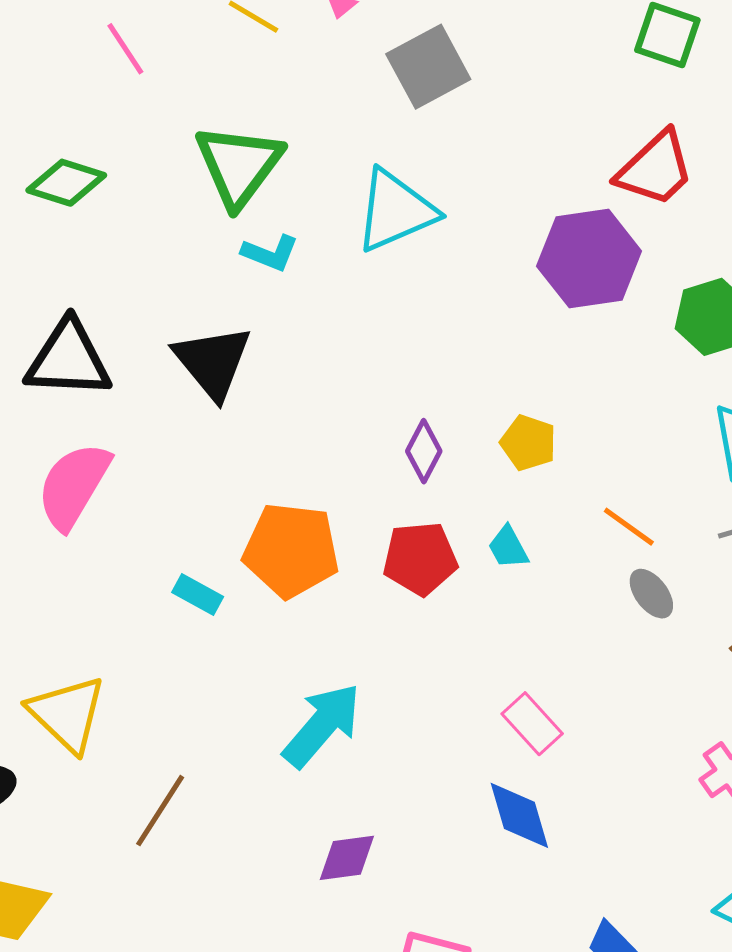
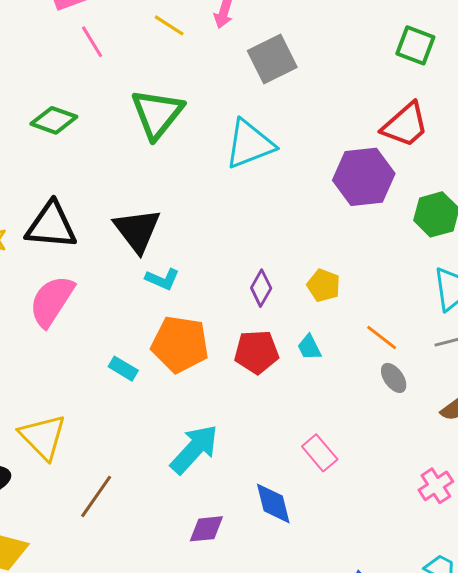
cyan L-shape: (270, 253) -> (162, 279), moved
blue diamond: (519, 815) -> (273, 503), moved

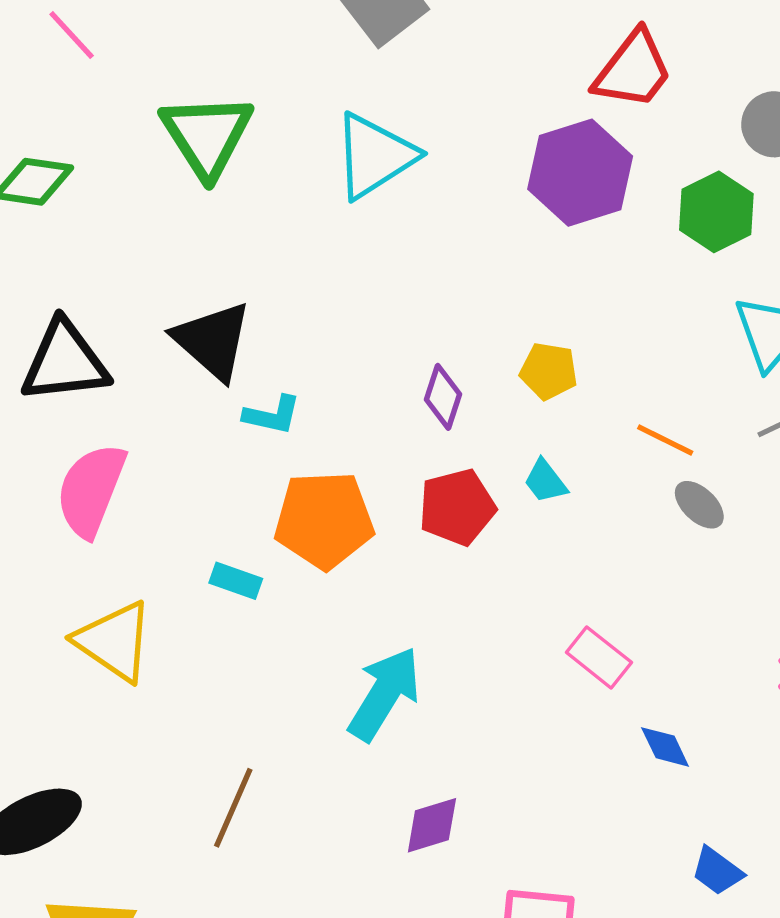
yellow triangle: (43, 437) -> (114, 641), moved
blue diamond: (273, 503) -> (665, 747), moved, size x0.7

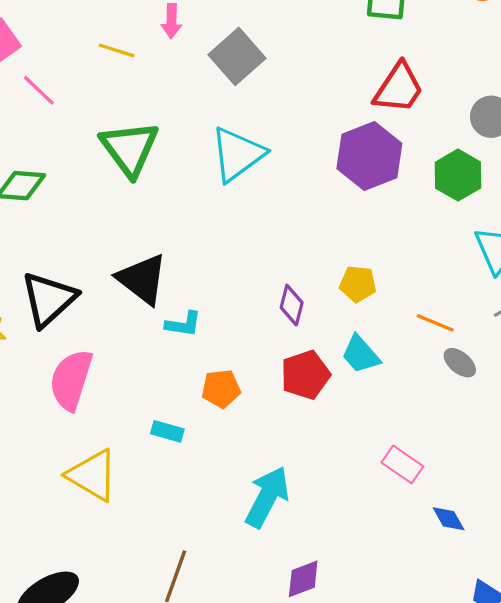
black triangle: (65, 362) -> (49, 299), turned -32
cyan trapezoid: (545, 481) -> (361, 354), size x1.4
orange pentagon: (324, 520) -> (221, 389), size x0.6

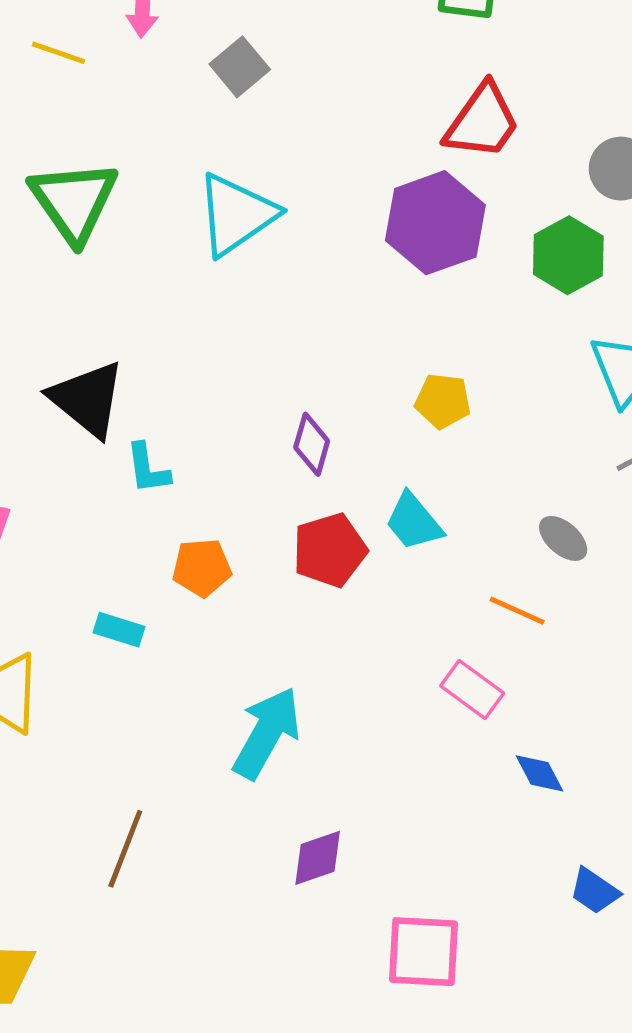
gray square: (237, 56) -> (240, 67), size x0.7
yellow pentagon: (358, 284) -> (443, 401), moved
orange line: (435, 323) -> (517, 611), moved
cyan L-shape: (183, 324) -> (148, 468), turned 72

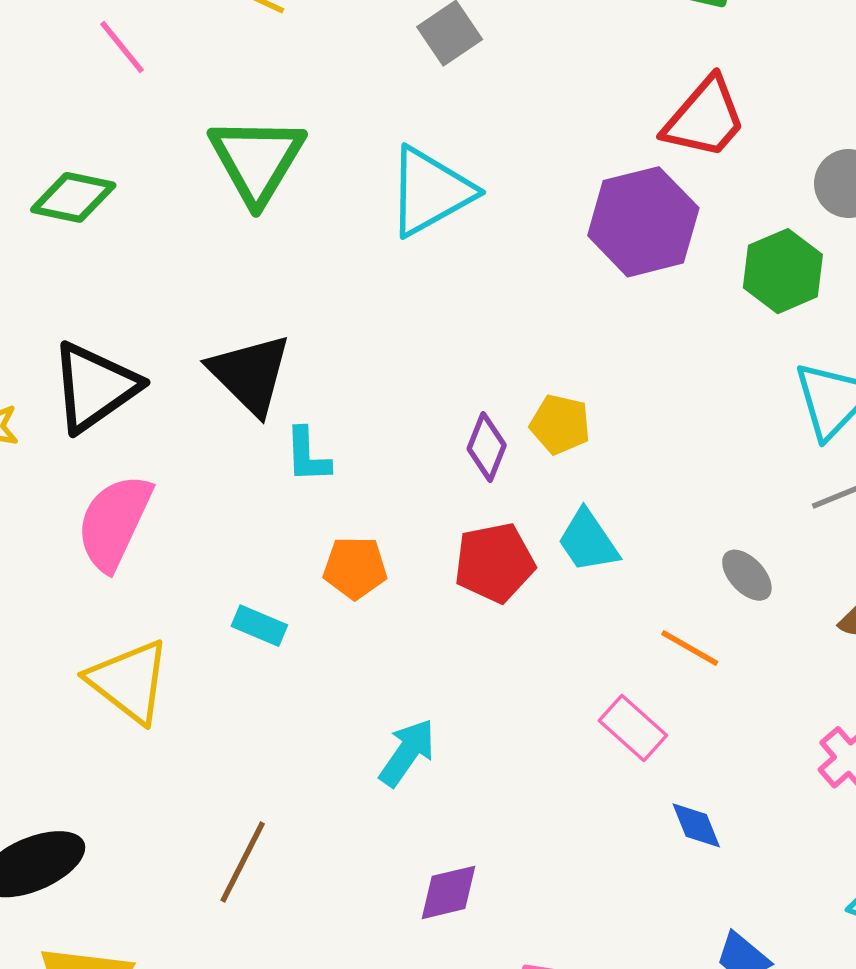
yellow pentagon: (443, 401) -> (560, 424), moved
cyan arrow: (267, 733) -> (407, 753), size x0.7

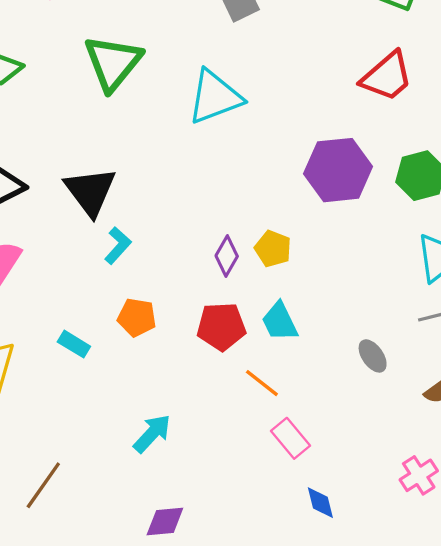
purple hexagon: (643, 222) -> (338, 170), moved
cyan L-shape: (307, 455) -> (118, 245), turned -144
orange line: (690, 648) -> (262, 383), moved

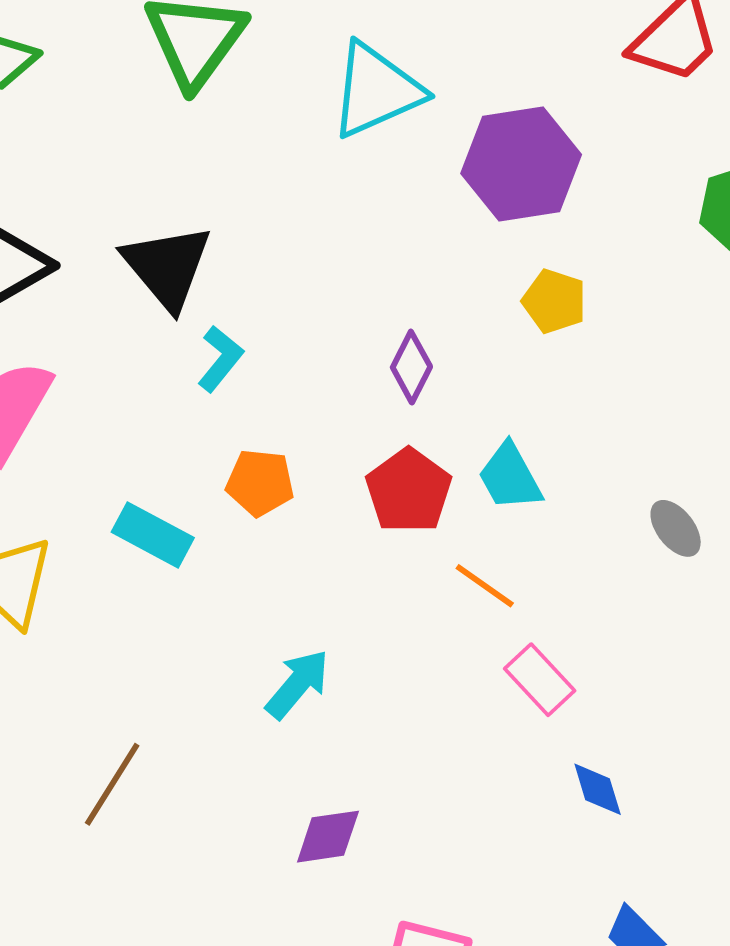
purple hexagon: (338, 170) -> (521, 164), moved
yellow pentagon: (273, 249) -> (554, 301), moved
red pentagon: (221, 327) -> (409, 491), turned -30
cyan rectangle: (74, 344) -> (153, 535), size x1.4

